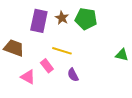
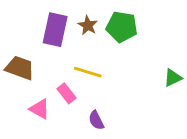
green triangle: (122, 55) -> (173, 78), turned -40
purple semicircle: (73, 75) -> (96, 120), moved

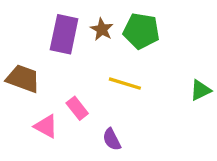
yellow line: (88, 72) -> (125, 84), moved

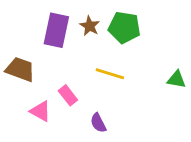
green triangle: (200, 90) -> (176, 79), turned 36

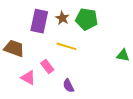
yellow line: (110, 74) -> (66, 46), moved

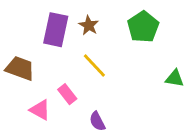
green pentagon: (87, 19) -> (143, 27), moved, turned 30
yellow line: (66, 46) -> (94, 65), turned 30

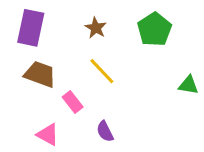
purple rectangle: (56, 30) -> (31, 28), moved
brown trapezoid: (20, 68) -> (40, 74), moved
pink triangle: (40, 110) -> (48, 135), moved

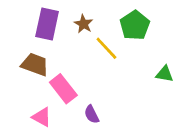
purple rectangle: (31, 28) -> (47, 24), moved
yellow line: (102, 71) -> (106, 48), moved
pink rectangle: (73, 102) -> (63, 89), size x1.5

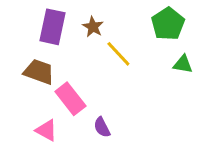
green pentagon: (135, 25) -> (168, 24), moved
green triangle: (165, 74) -> (183, 64), moved

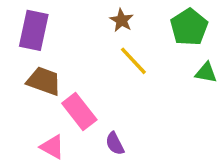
purple rectangle: (52, 27) -> (34, 30), moved
brown star: (93, 27) -> (122, 20), moved

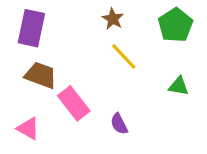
green triangle: (206, 73) -> (179, 86), moved
purple semicircle: (115, 144) -> (119, 124), moved
pink triangle: (52, 147) -> (28, 128), moved

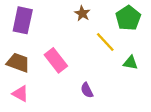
yellow line: (124, 56) -> (105, 42), moved
brown trapezoid: (41, 75) -> (18, 63), moved
pink rectangle: (74, 103) -> (56, 60), moved

